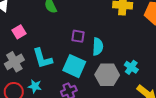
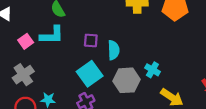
cyan L-shape: (42, 58) -> (52, 35), moved, turned -70
cyan square: (74, 66) -> (90, 74), turned 35

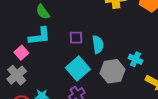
pink square: (26, 41) -> (21, 53), moved

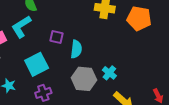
cyan L-shape: (39, 36) -> (21, 27), turned 140
cyan square: (78, 68) -> (37, 64), moved

